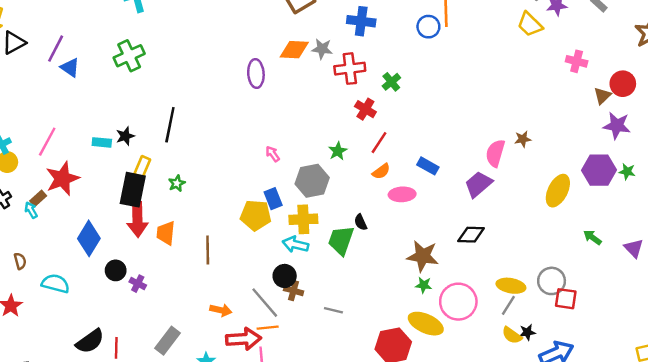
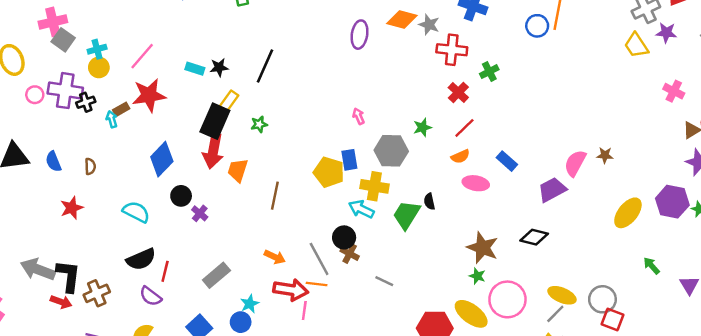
cyan semicircle: (55, 284) -> (136, 212), moved

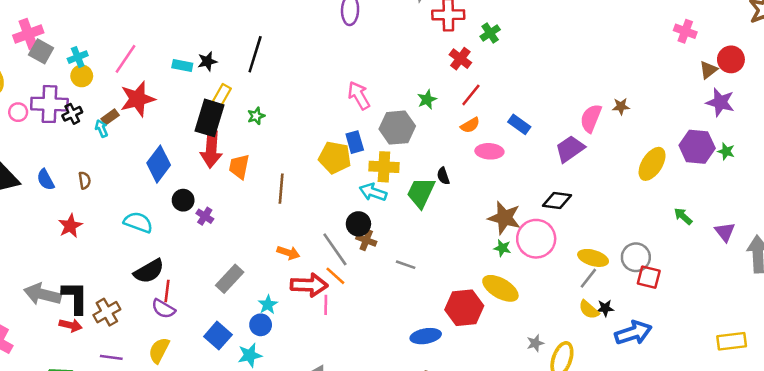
pink arrow: (359, 116) -> (359, 95), size x1.6
red line: (165, 271) -> (167, 291), moved
orange line: (317, 284) -> (335, 276), turned 42
pink circle: (507, 299) -> (536, 239), moved

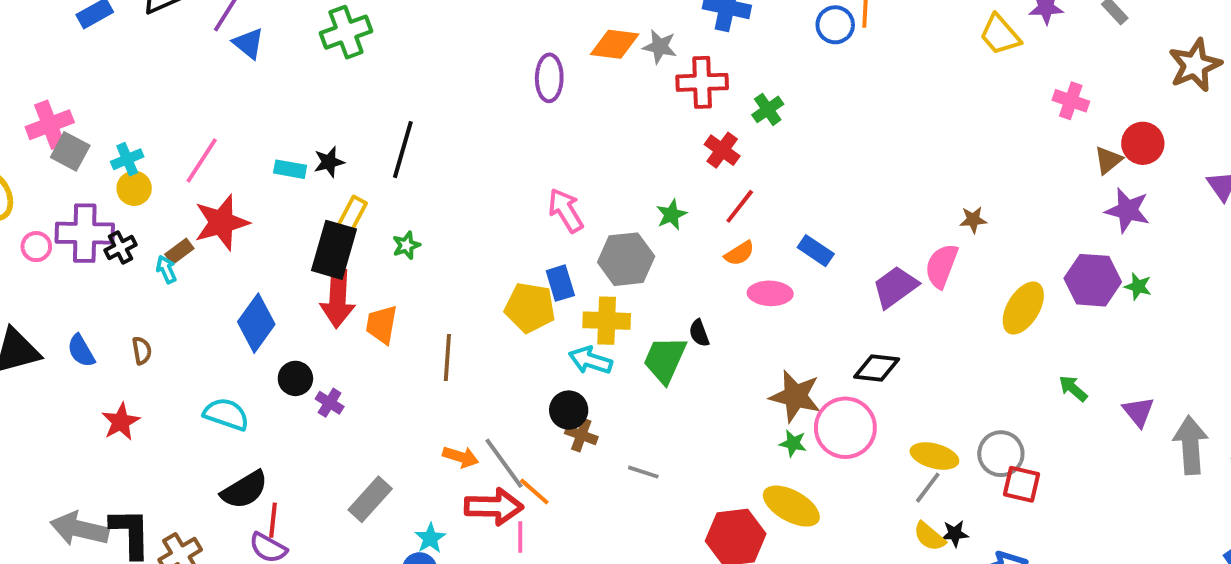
pink semicircle: (591, 118) -> (942, 266), moved
gray line: (335, 249) -> (504, 463), moved

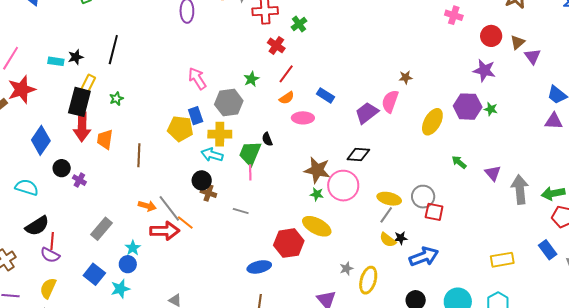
brown triangle: (1108, 160) -> (518, 42), moved
pink line: (520, 537) -> (250, 172), moved

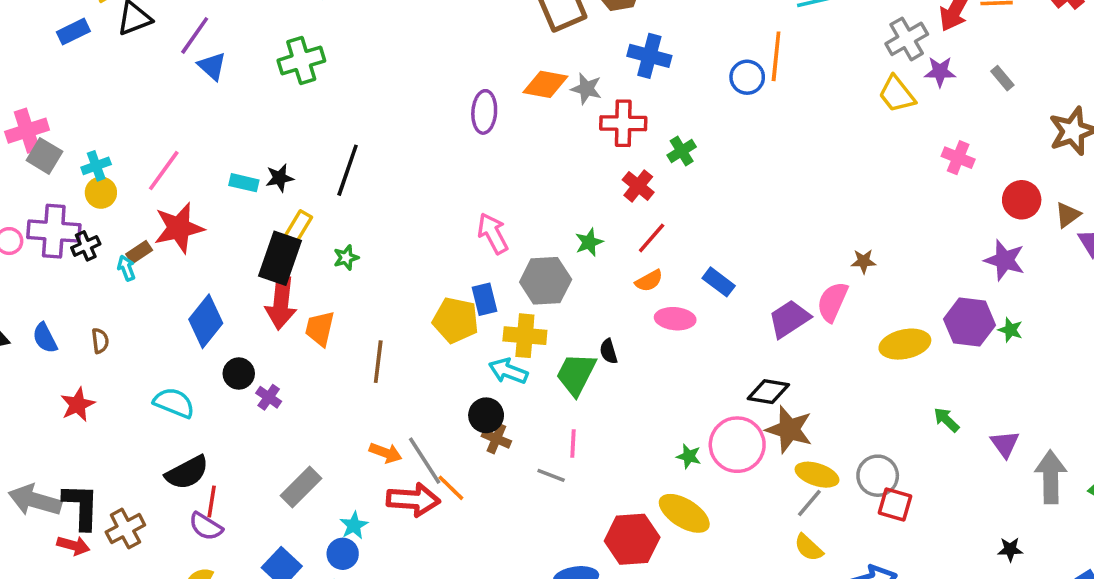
yellow ellipse: (432, 122) -> (905, 344), turned 44
brown star: (317, 170) -> (789, 430), moved
pink line: (250, 172) -> (573, 444), moved
black star: (401, 238) -> (1010, 549), moved

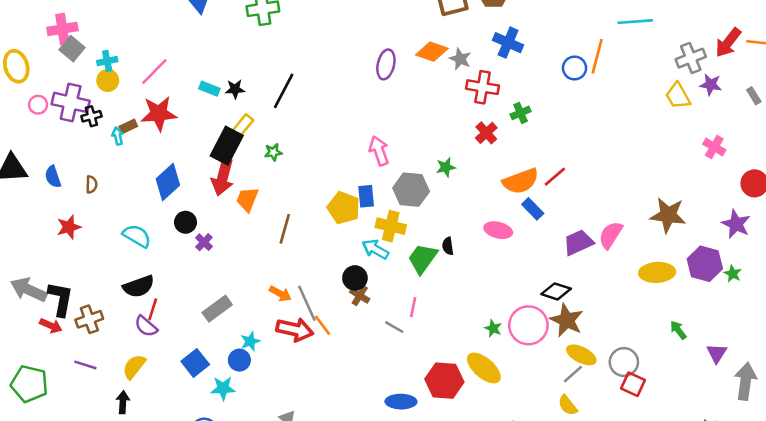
red line: (652, 238) -> (555, 177), moved
brown star: (864, 261) -> (668, 215), moved, size x2.0
orange semicircle: (649, 281) -> (521, 181), moved, size x1.8

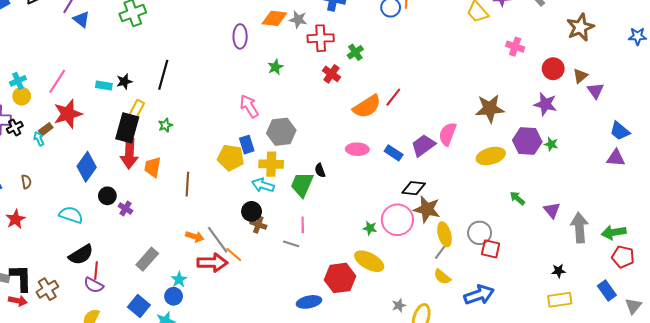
green star: (446, 167) -> (275, 67), moved
blue rectangle: (533, 209) -> (394, 153), moved
yellow ellipse: (581, 355) -> (444, 234), turned 60

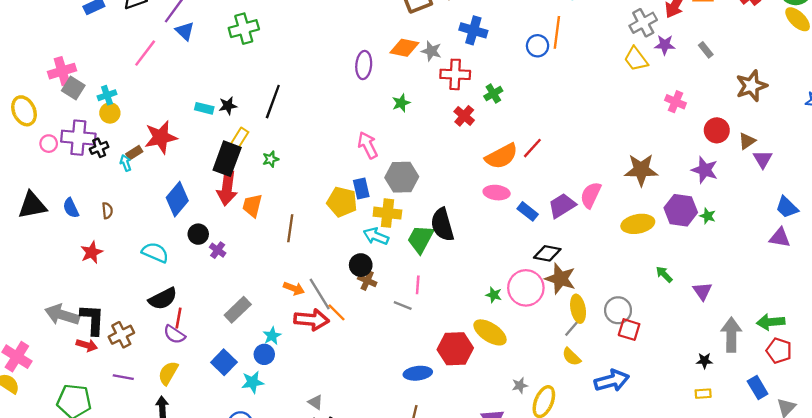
pink line: (57, 81) -> (145, 53), moved
pink ellipse: (357, 149) -> (497, 193), moved
black semicircle: (320, 170) -> (442, 225), size x2.0
gray arrow: (579, 228) -> (731, 335), moved
yellow rectangle: (560, 300) -> (703, 394), size x0.6

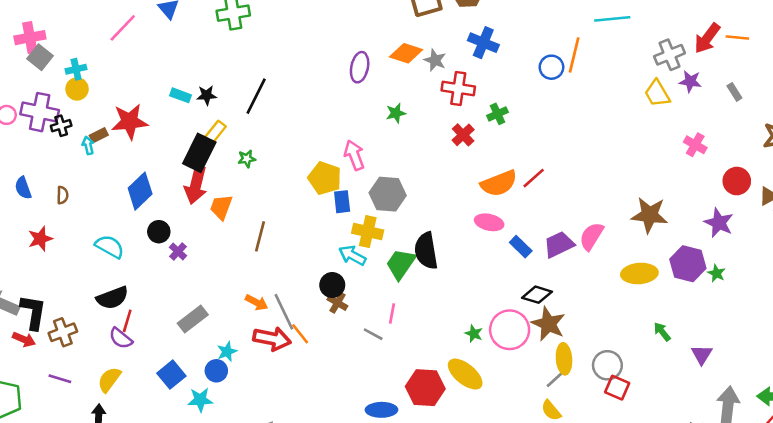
yellow pentagon: (342, 202) -> (325, 178), moved

